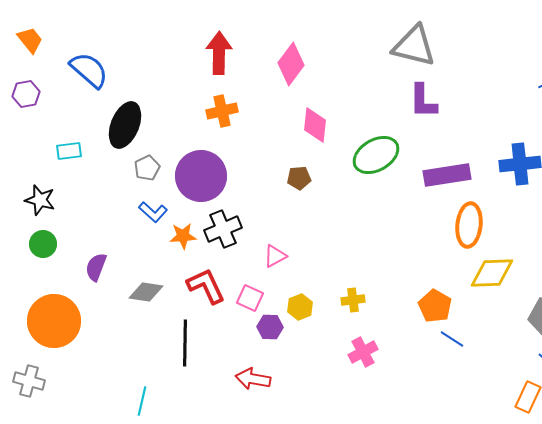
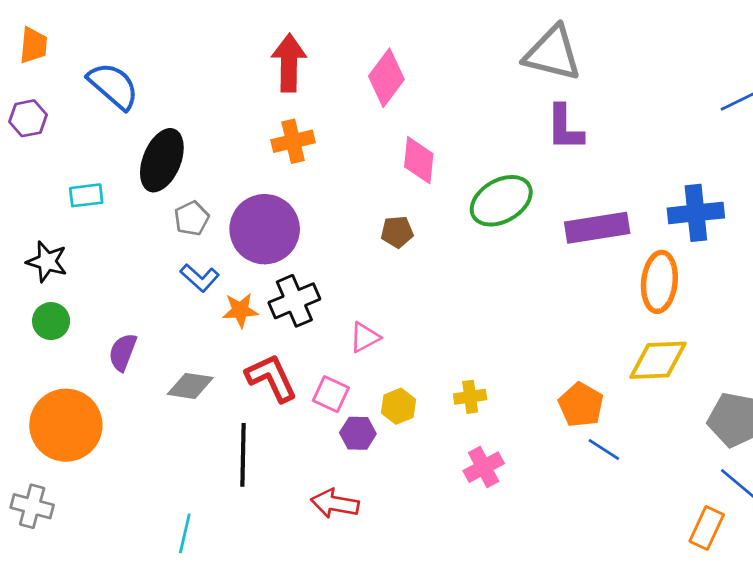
orange trapezoid: (30, 40) -> (33, 45), turned 44
orange ellipse: (469, 225) -> (659, 282), moved

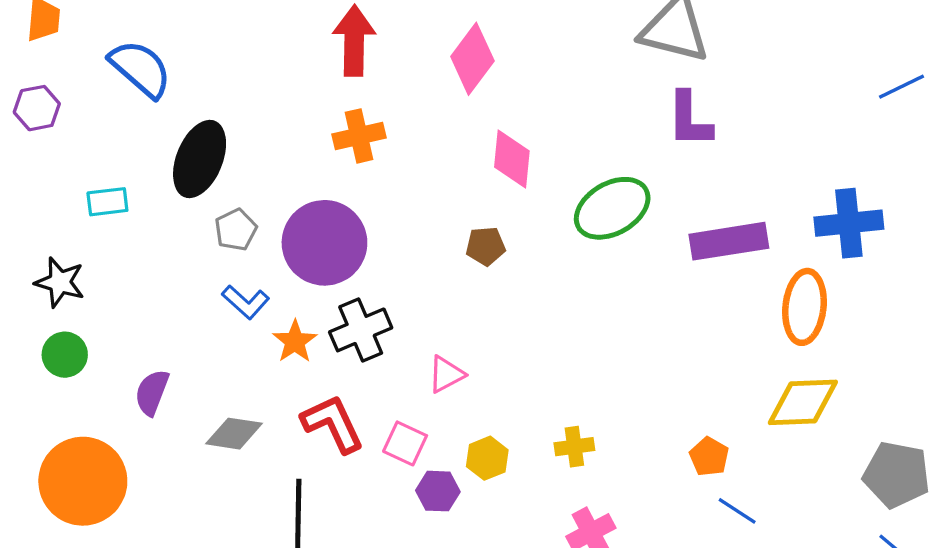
orange star: (240, 310) -> (295, 341), turned -30
orange pentagon: (581, 405) -> (709, 457), size x0.7

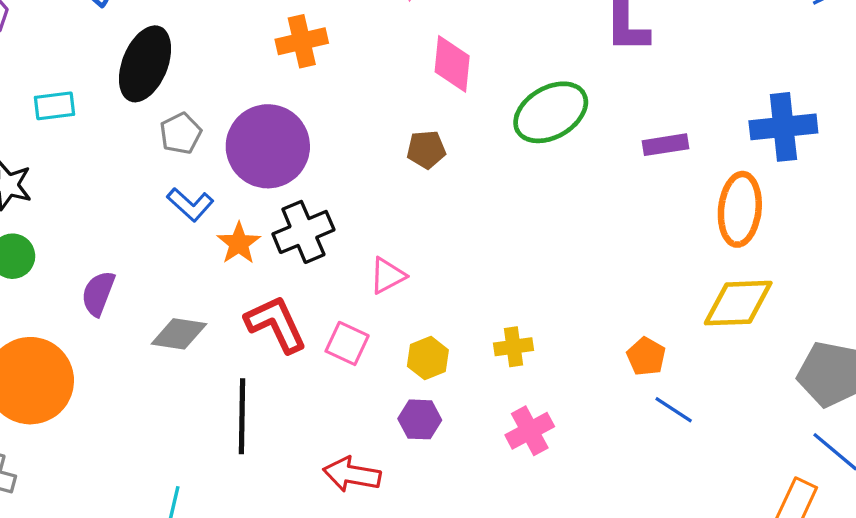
purple rectangle: (729, 241) -> (665, 145), size x0.6
purple hexagon: (438, 491) -> (420, 419), moved

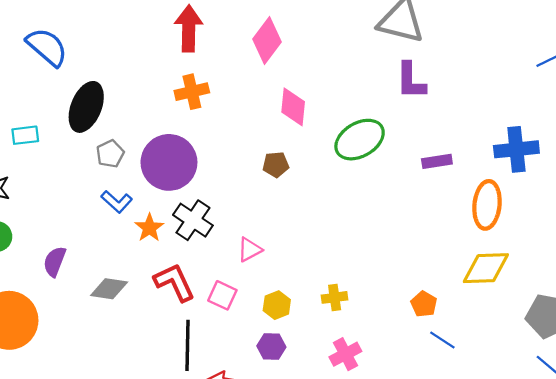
black cross: (303, 232) -> (193, 220), turned -33
black line: (242, 416) -> (187, 345), moved

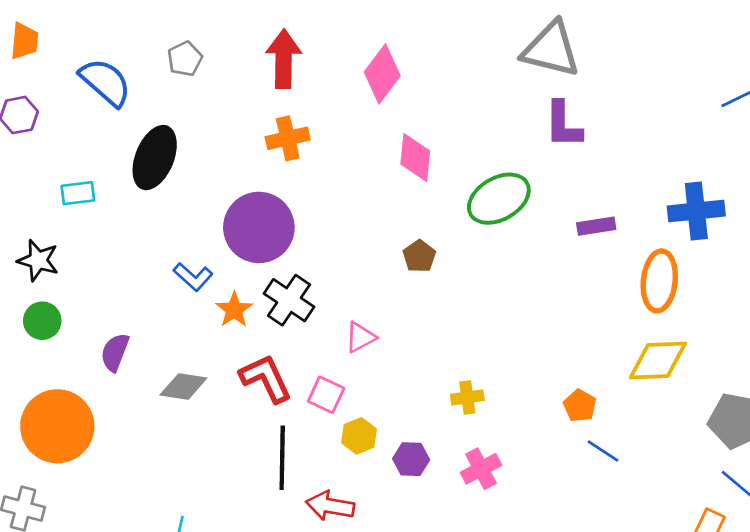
gray pentagon: (110, 154) -> (185, 59), moved
brown pentagon: (276, 165) -> (419, 256), moved, turned -30
yellow hexagon: (277, 305) -> (359, 436), moved
purple hexagon: (271, 346) -> (411, 459), moved

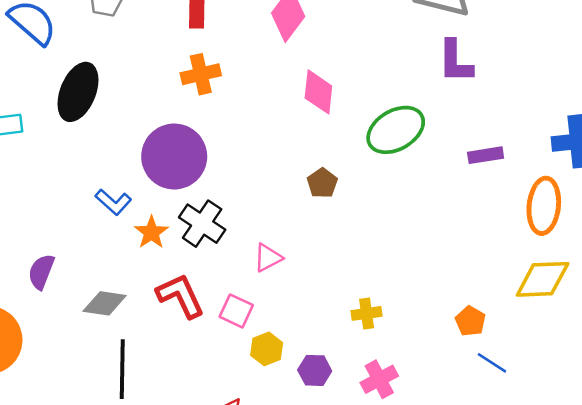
black line: (282, 458) -> (122, 369), moved

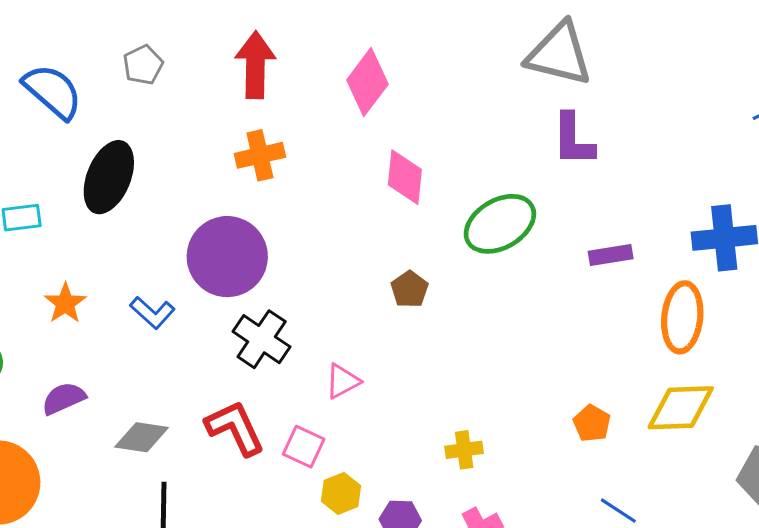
orange star: (151, 232) -> (65, 303), moved
purple semicircle: (41, 272) -> (64, 398), turned 45
orange pentagon: (470, 321) -> (592, 423), moved

